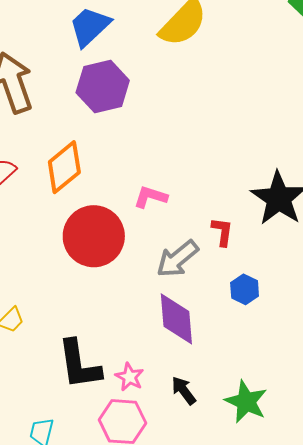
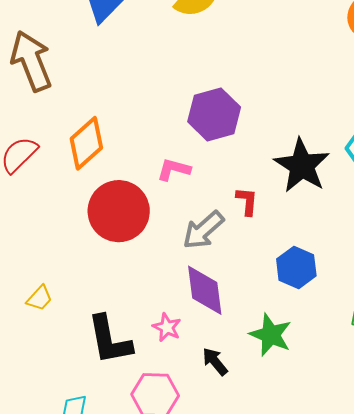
purple hexagon: (103, 86) -> (214, 114), moved
blue hexagon: (245, 289) -> (296, 267), moved, size x1.4
pink star: (130, 377) -> (167, 327), moved
green star: (246, 402) -> (271, 335), moved

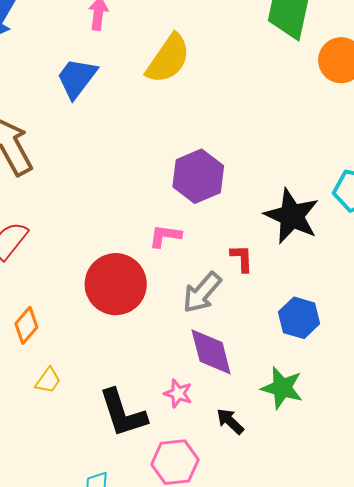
orange diamond: (86, 143) -> (26, 325), moved, size x0.7

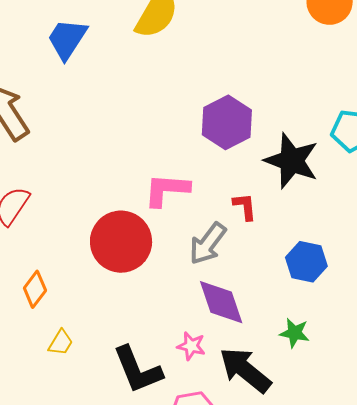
purple hexagon: (198, 176) -> (227, 122), moved
pink L-shape: (165, 236) -> (167, 190), size x1.4
green star: (282, 388) -> (295, 333), size x0.7
black arrow: (230, 421) -> (245, 370), size x1.8

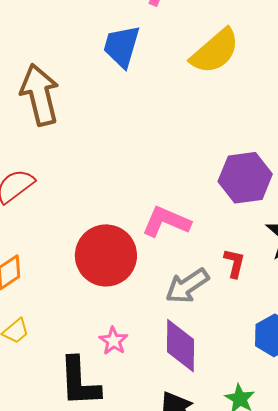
blue trapezoid: (67, 39) -> (122, 46), turned -36
pink star: (191, 346) -> (113, 341), moved

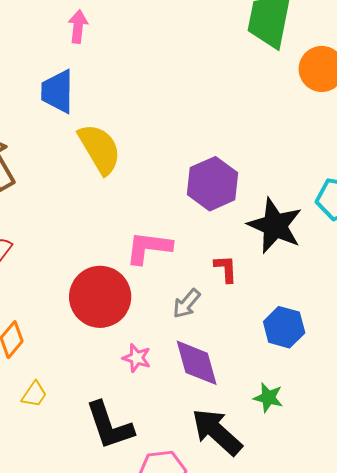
yellow semicircle: (215, 51) -> (100, 149), moved, turned -64
gray arrow: (187, 286) -> (187, 304), size x0.7
pink star: (113, 341) -> (137, 358), moved

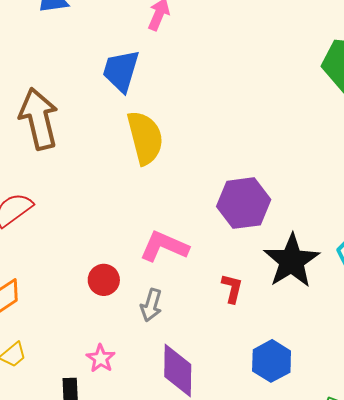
red circle: (100, 297) -> (104, 280), size x0.5
gray arrow: (187, 304) -> (151, 305), moved, turned -40
pink star: (137, 358) -> (101, 358), moved

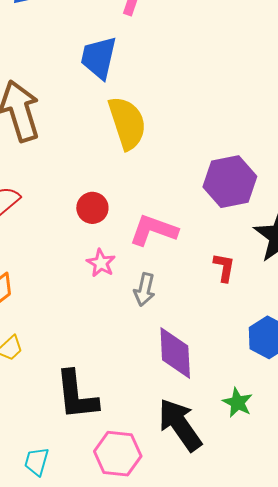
red circle: (104, 280) -> (92, 208), moved
pink star: (101, 358) -> (101, 263), moved

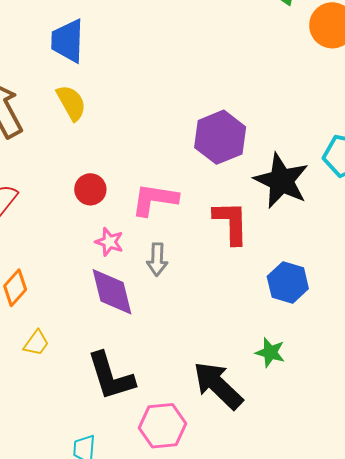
yellow semicircle: (127, 123) -> (71, 103), moved, size x0.7
red L-shape: (224, 267) -> (231, 223), size x1.6
purple diamond: (175, 353) -> (112, 292), moved

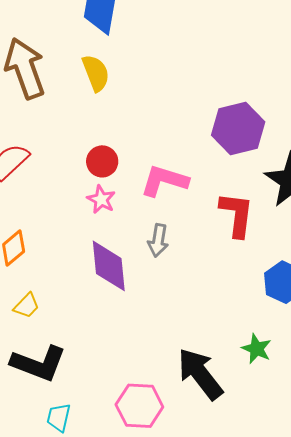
pink star: (109, 242) -> (101, 199), moved
black L-shape: (111, 376) -> (39, 363), moved, turned -60

